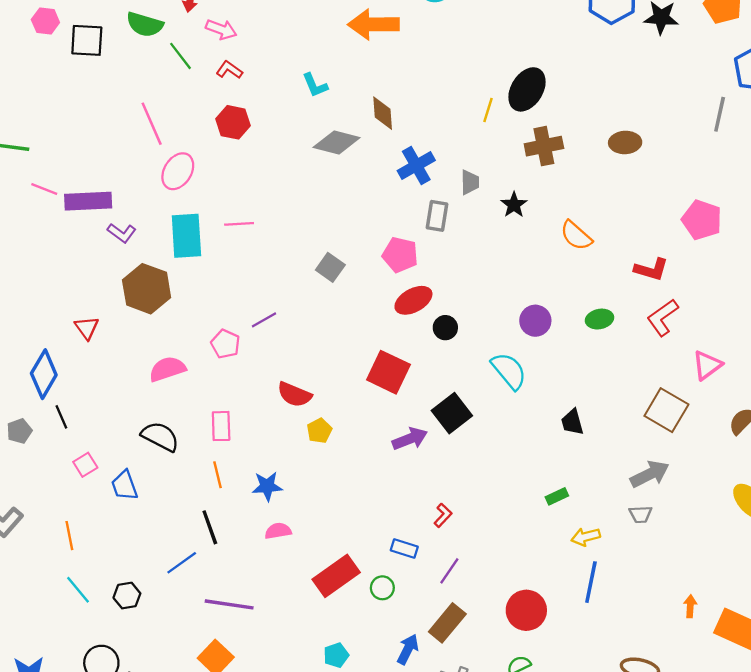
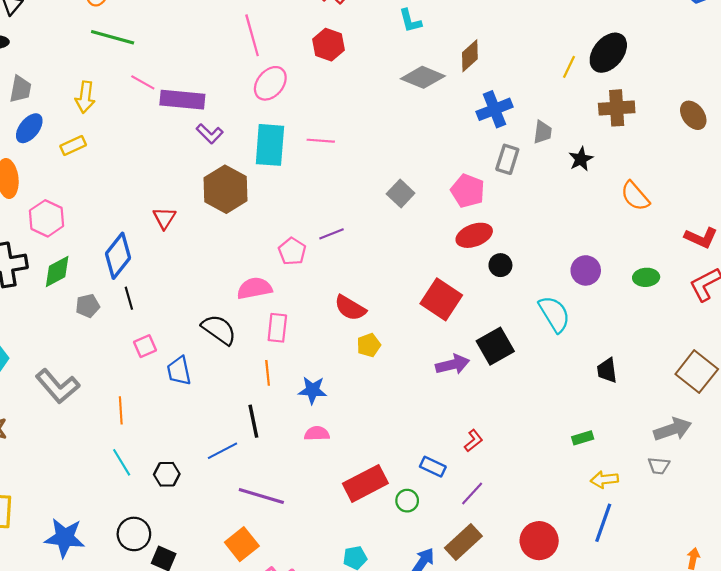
brown diamond: (383, 113) -> (470, 56), turned 44
brown ellipse: (625, 142) -> (693, 115), turned 48
pink semicircle: (167, 369) -> (255, 288), moved

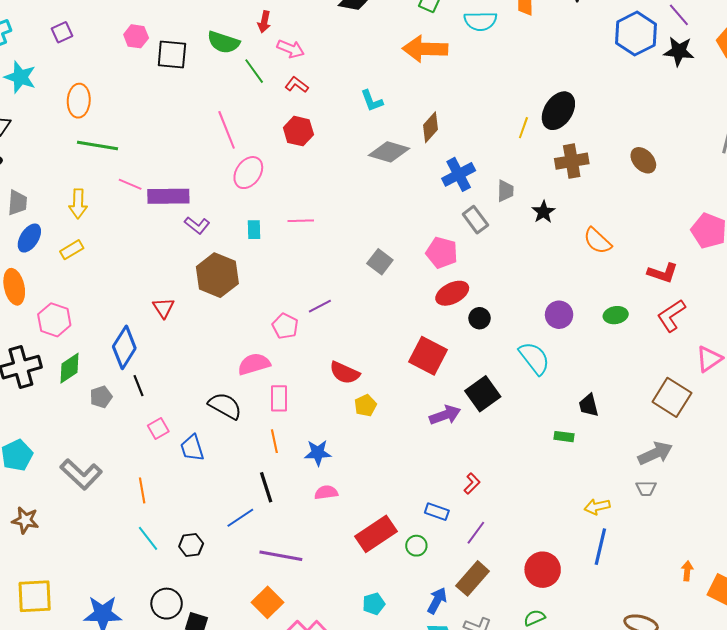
cyan rectangle: (270, 145) -> (254, 230), size x0.5
gray rectangle: (507, 159) -> (475, 220), turned -48
green rectangle: (583, 438) -> (564, 437), moved, turned 30

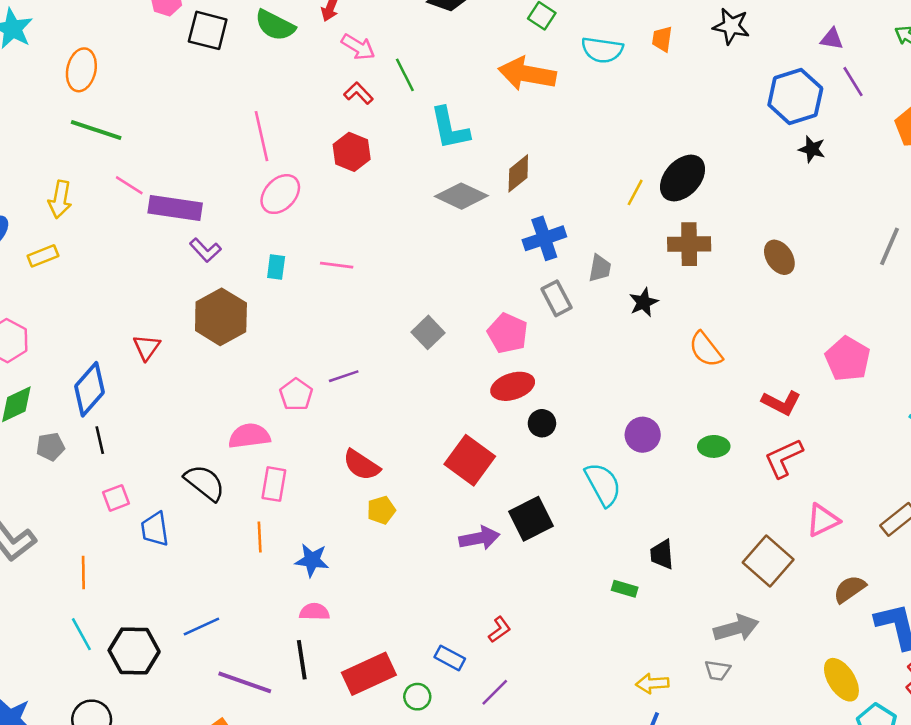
black star: (679, 51) -> (812, 149), moved, size x0.7
green line: (254, 71) -> (405, 75), moved
cyan L-shape: (372, 101) -> (450, 128), size x1.5
black line: (266, 487) -> (302, 660), moved
black hexagon: (191, 545) -> (134, 651), size x1.6

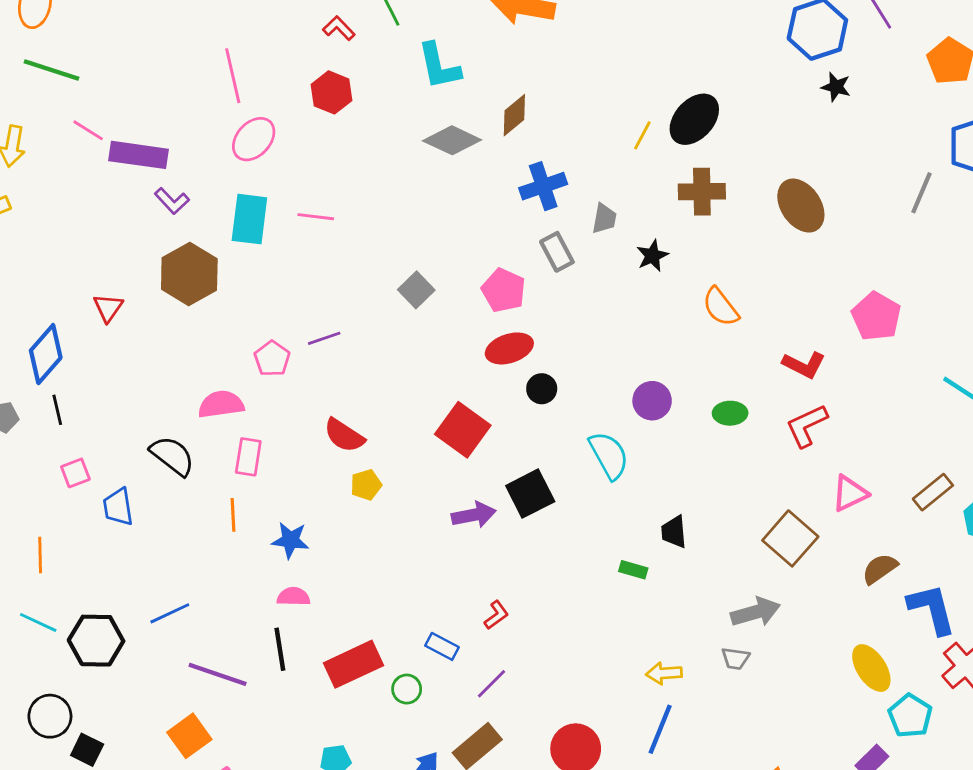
brown ellipse: (779, 257) -> (801, 206), size x1.4
cyan rectangle: (276, 267) -> (249, 219), size x1.8
cyan line: (81, 634) -> (38, 622), turned -36

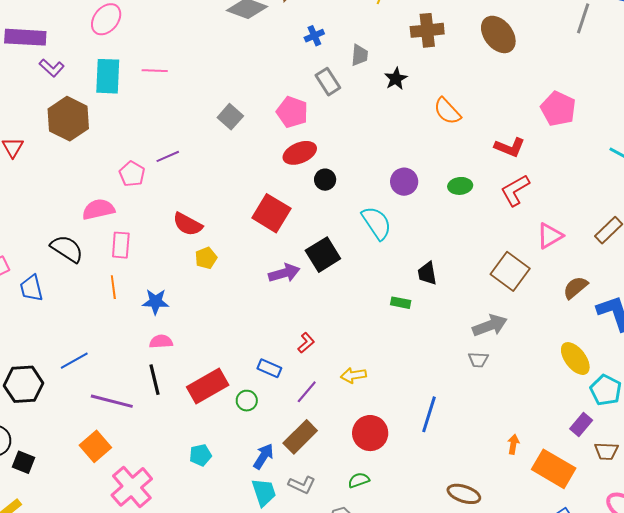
blue cross: (543, 186) -> (314, 36), size x0.6
yellow arrow: (664, 673) -> (353, 375), moved

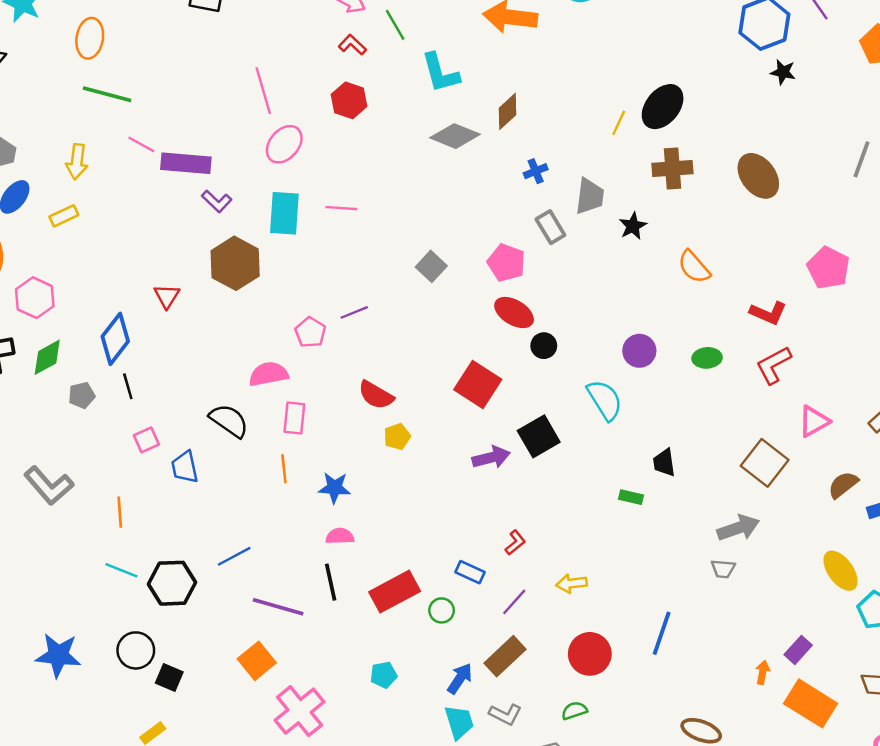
gray trapezoid: (360, 55) -> (590, 196), size x1.4
red ellipse: (300, 153) -> (514, 312), turned 52
purple rectangle: (581, 424) -> (798, 650), moved

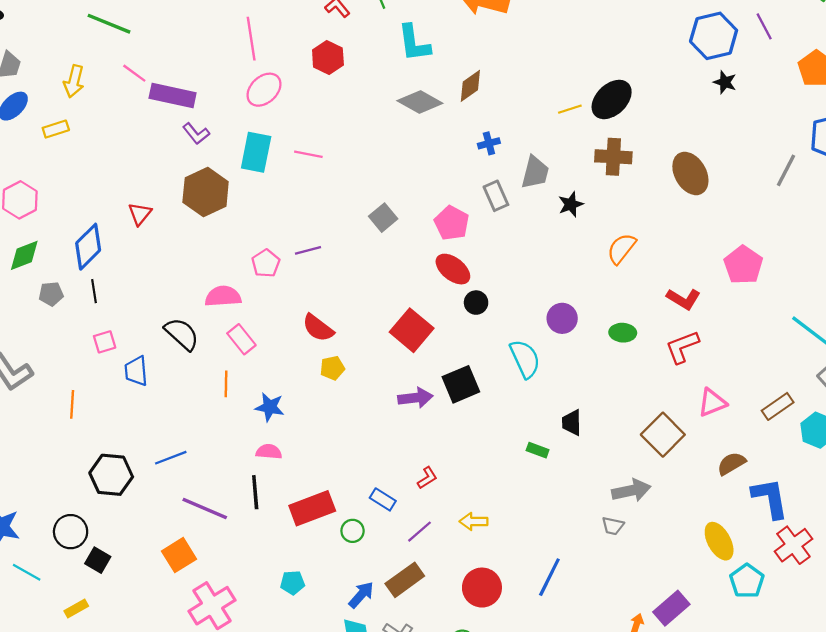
yellow line: (619, 123) -> (570, 109), turned 40
orange semicircle: (694, 267) -> (621, 249), turned 72
pink rectangle: (294, 418) -> (241, 339), turned -52
cyan line: (121, 570) -> (27, 572), moved
purple rectangle: (798, 650) -> (671, 608), size x1.4

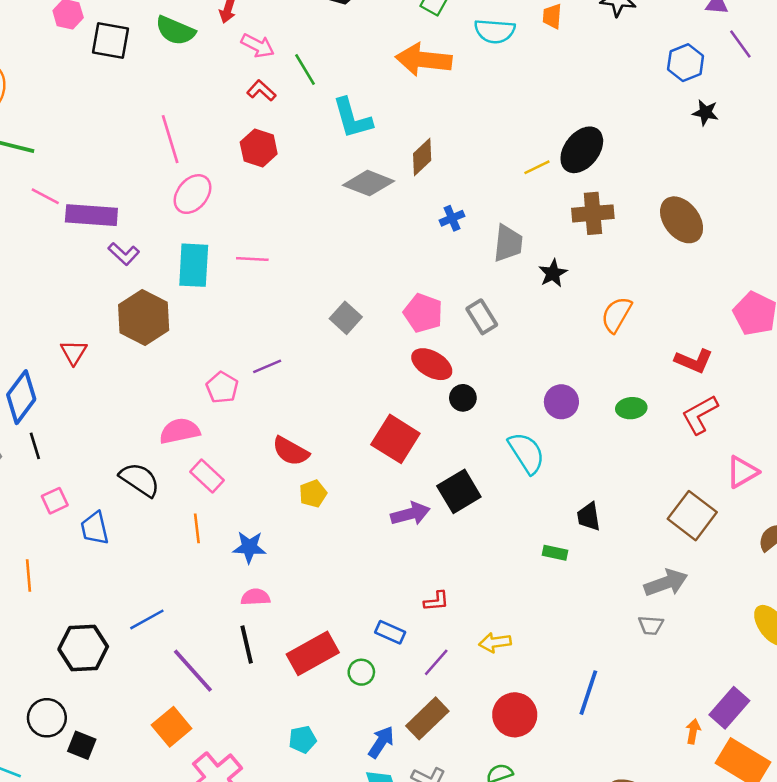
blue hexagon: (714, 36) -> (686, 63), size x0.7
gray rectangle: (496, 196) -> (482, 317), moved
red L-shape: (427, 478) -> (436, 601), turned 35
purple line: (205, 508) -> (193, 671), turned 33

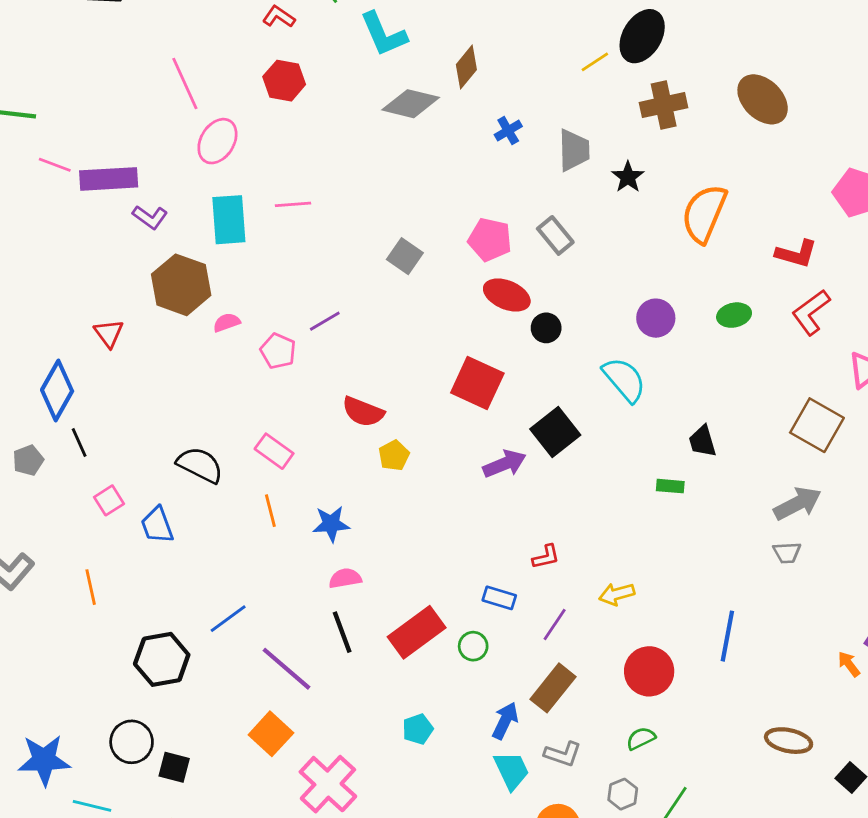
orange semicircle: (616, 315) -> (704, 214), size x1.4
pink semicircle: (180, 431) -> (227, 322), moved, size x0.6
orange arrow: (693, 731) -> (849, 664), turned -40

